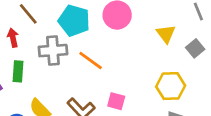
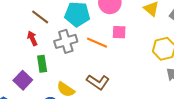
pink square: (116, 101) -> (119, 32), moved

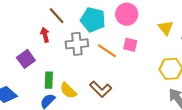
green rectangle: (42, 64) -> (49, 80), moved
purple square: (23, 80) -> (26, 59), moved

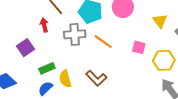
pink square: (130, 45) -> (139, 47), moved
green rectangle: (49, 80) -> (47, 68), turned 63
yellow semicircle: (68, 90) -> (65, 79), turned 30

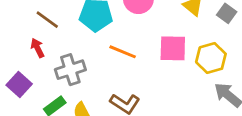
gray cross: (75, 34) -> (70, 70), moved
pink square: (139, 47) -> (173, 48), size x1.5

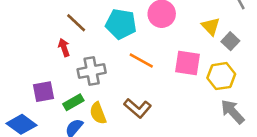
gray square: (227, 13) -> (230, 41), moved
purple square: (19, 85) -> (44, 92), moved, turned 30

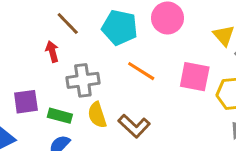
green rectangle: (73, 102) -> (60, 116), turned 42
yellow semicircle: (98, 113) -> (97, 115), moved

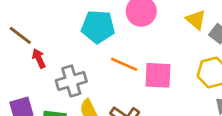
brown line: (68, 24) -> (20, 35), moved
pink square: (195, 77) -> (158, 75), moved

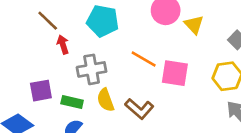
yellow triangle: (196, 20) -> (194, 25), moved
cyan pentagon: (98, 27) -> (103, 21), moved

